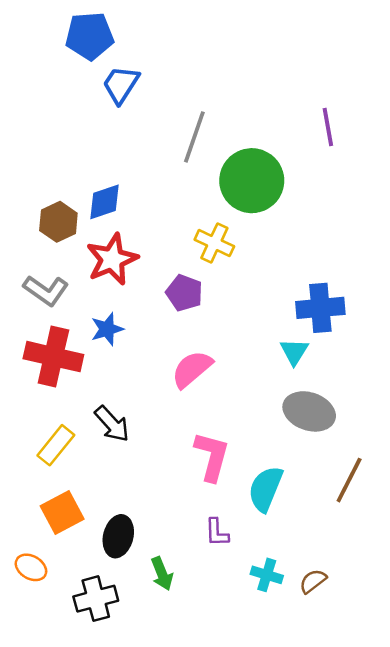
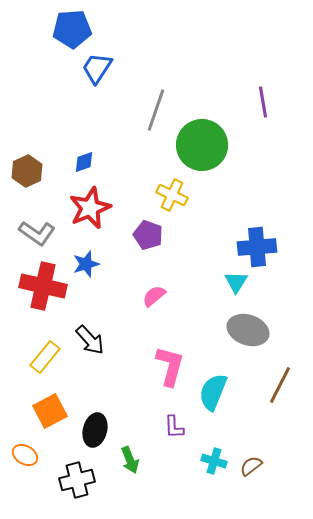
blue diamond: (105, 202) -> (84, 162), size x0.7
brown hexagon: (58, 222) -> (27, 171), moved
pink semicircle: (192, 369) -> (154, 296), size x0.7

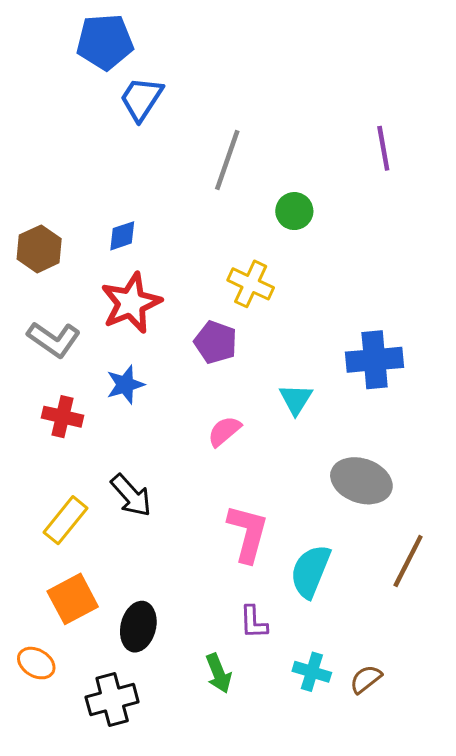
green circle: (202, 145) -> (294, 211), size x0.5
cyan triangle: (236, 282) -> (296, 399), moved
red cross: (43, 286) -> (63, 417), size x0.6
green arrow: (130, 460) -> (219, 673), moved

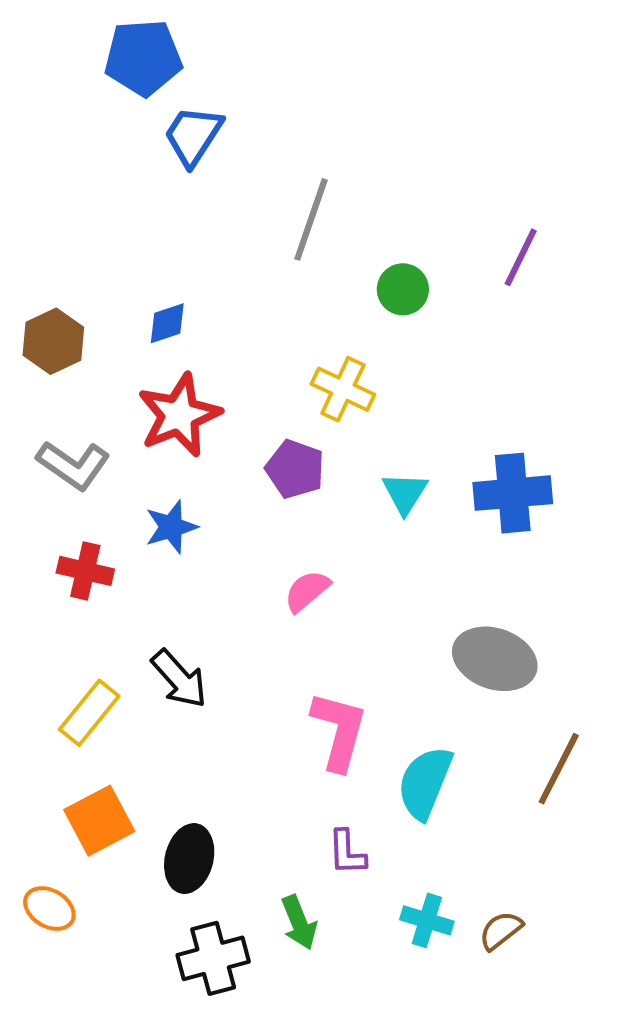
purple line: (383, 148) -> (521, 257), moved, turned 36
cyan triangle: (296, 399) -> (405, 493), moved
black cross: (112, 700) -> (213, 958), moved

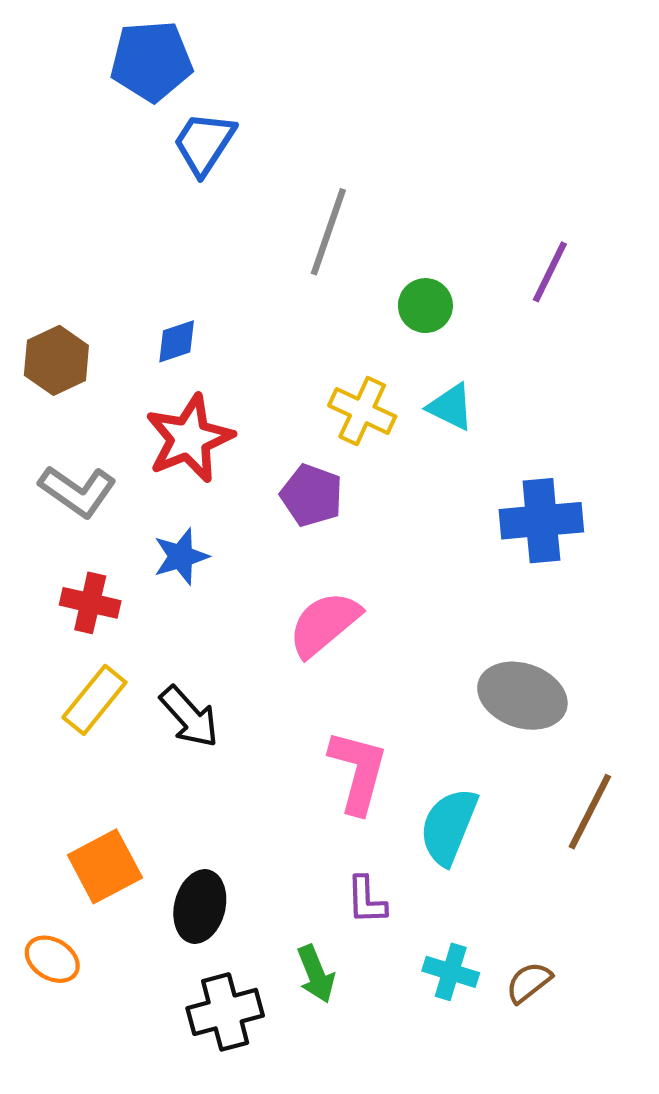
cyan triangle: (405, 493) -> (451, 407), moved, turned -36
pink semicircle: (307, 591) -> (324, 624), size x1.5
yellow rectangle: (89, 713) -> (94, 700), moved

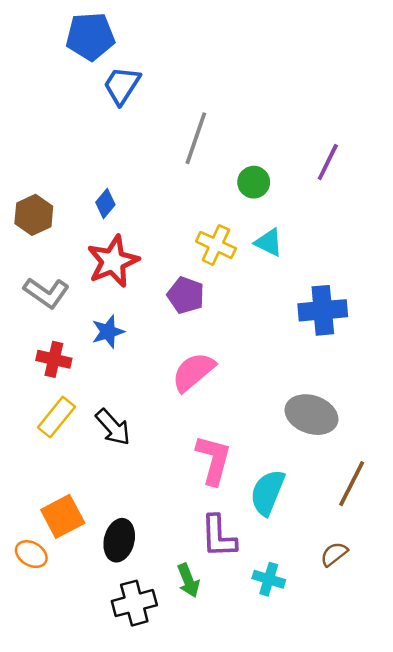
blue diamond: (177, 341) -> (105, 204), turned -32
purple L-shape: (366, 900) -> (218, 536), size x1.5
orange ellipse: (52, 959) -> (31, 554), moved
brown semicircle: (529, 982) -> (334, 554), moved

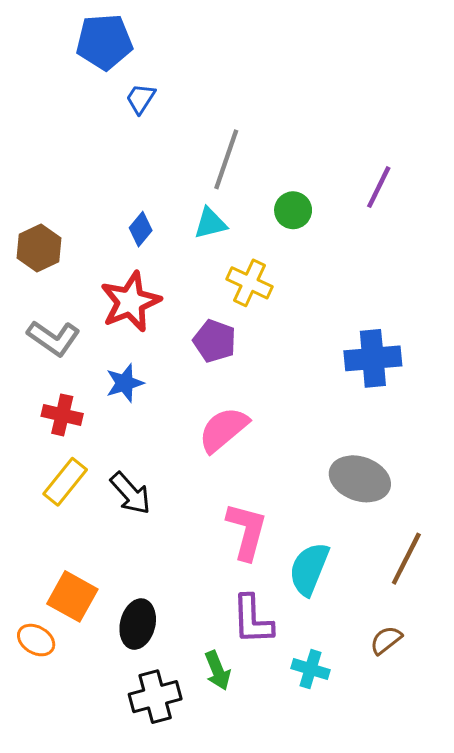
blue trapezoid: (122, 85) -> (141, 98), size x0.7
blue diamond: (105, 204) -> (141, 229), moved
cyan triangle: (269, 242) -> (210, 223), moved, turned -40
orange square: (63, 516) -> (72, 596), turned -33

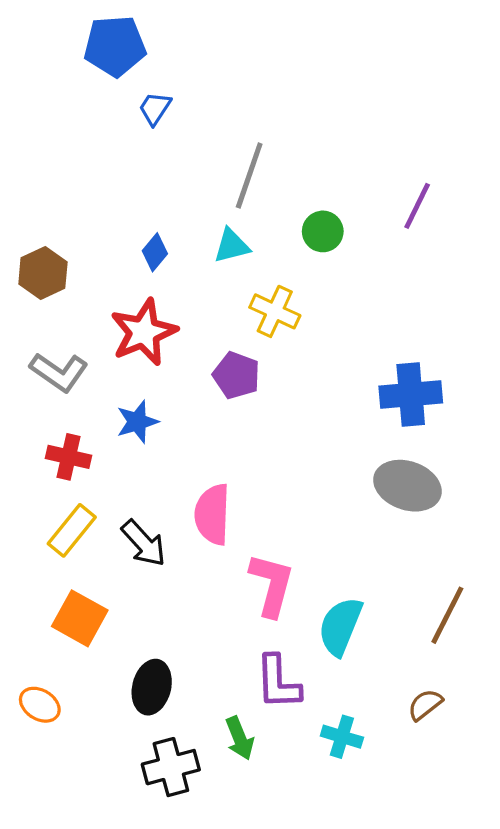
pink semicircle: (223, 429) -> (212, 514), moved, turned -48
gray ellipse: (360, 479) -> (407, 486), moved
orange square: (72, 596) -> (80, 618), moved

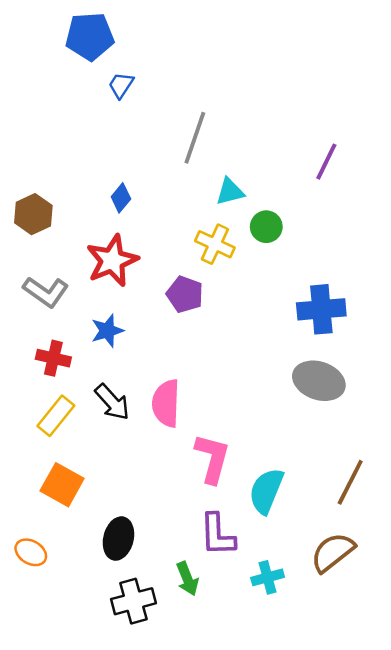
green circle: (323, 231) -> (266, 227), moved
cyan triangle: (232, 246) -> (230, 192), moved
black arrow: (144, 543) -> (112, 402), moved
brown semicircle: (425, 705) -> (333, 552), size x1.6
cyan cross: (342, 737) -> (268, 577), turned -32

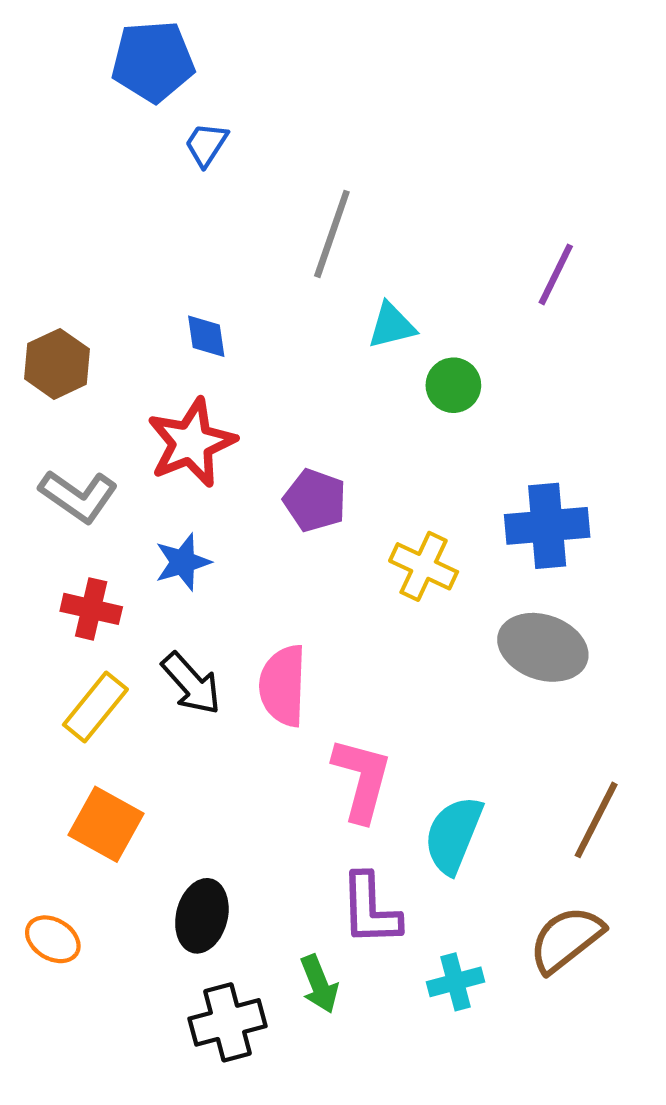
blue diamond: (121, 198) -> (206, 336), turned -48
yellow cross: (215, 244) -> (424, 566), moved

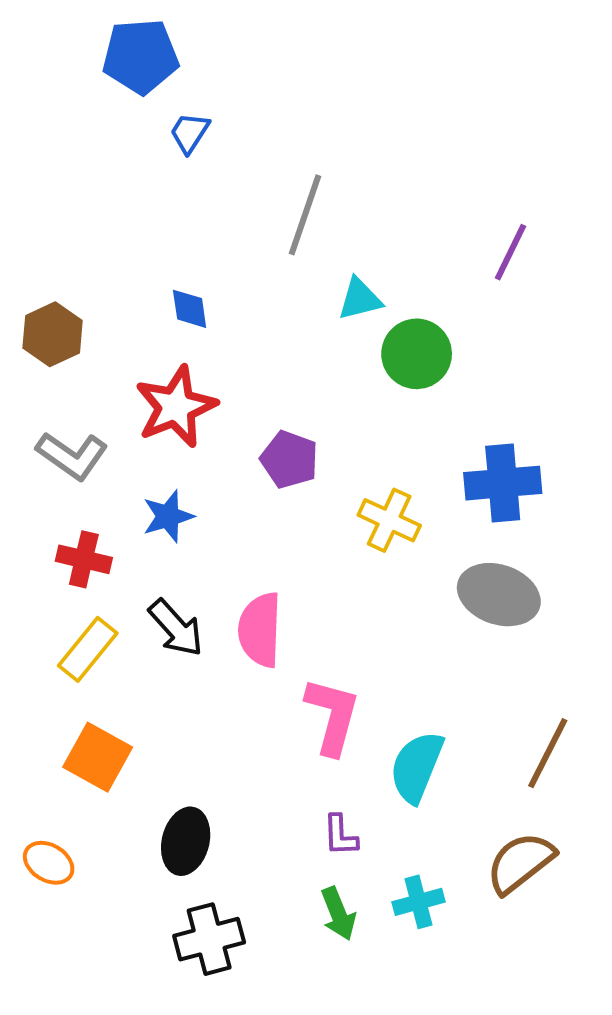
green circle: (453, 385) -> (417, 354), size x1.4
purple L-shape: (370, 909) -> (340, 835), size x0.6
green arrow: (319, 984) -> (338, 914), moved

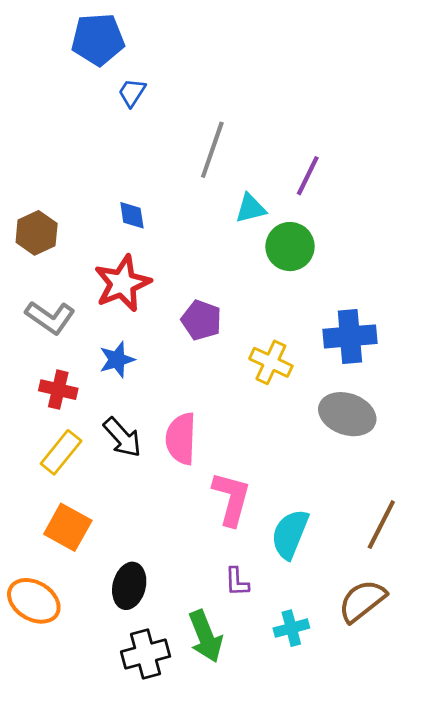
purple line: (511, 252) -> (308, 176), moved
orange ellipse: (49, 863) -> (34, 601), size x1.5
green arrow: (338, 914) -> (206, 636), moved, size x1.4

